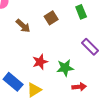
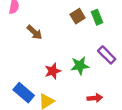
brown square: (51, 18) -> (78, 16), moved
green star: (65, 68) -> (80, 66), moved

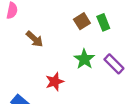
green star: (80, 66) -> (84, 59), moved, turned -30

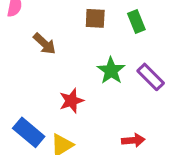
brown square: (82, 21) -> (95, 18), moved, turned 35

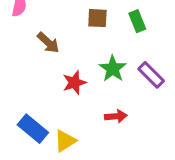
red star: (71, 101) -> (74, 83), moved
red arrow: (133, 140) -> (116, 116), moved

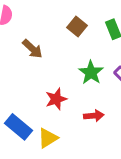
brown square: (97, 18) -> (77, 26), turned 36
red star: (74, 83) -> (56, 99), moved

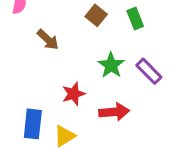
red arrow: (94, 116) -> (114, 112), size x1.4
blue rectangle: (18, 127) -> (33, 124), turned 56

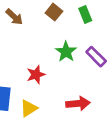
brown arrow: (48, 40) -> (14, 17), moved
red arrow: (114, 112) -> (78, 104), moved

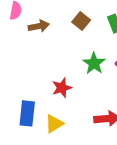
brown arrow: (14, 17) -> (39, 26), turned -54

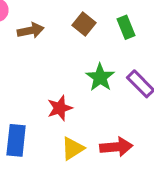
yellow triangle: (54, 124) -> (73, 148), moved

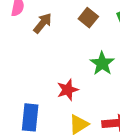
brown arrow: (31, 30) -> (43, 23), turned -40

